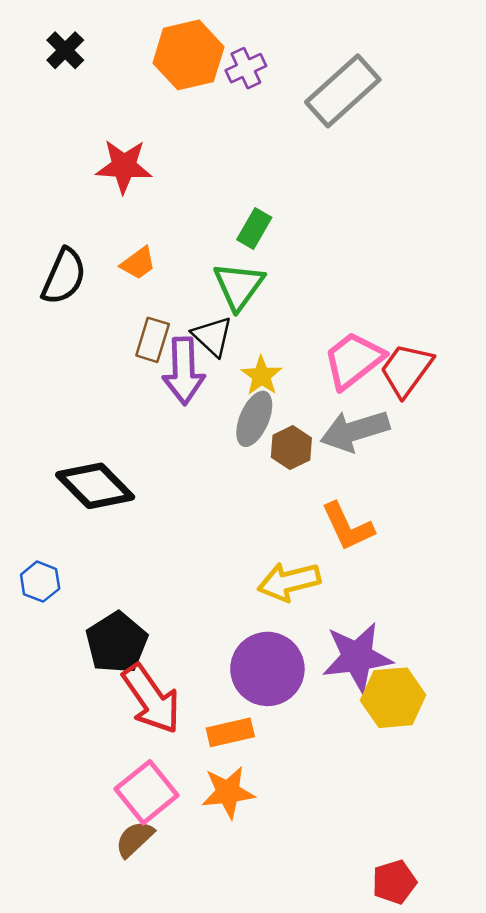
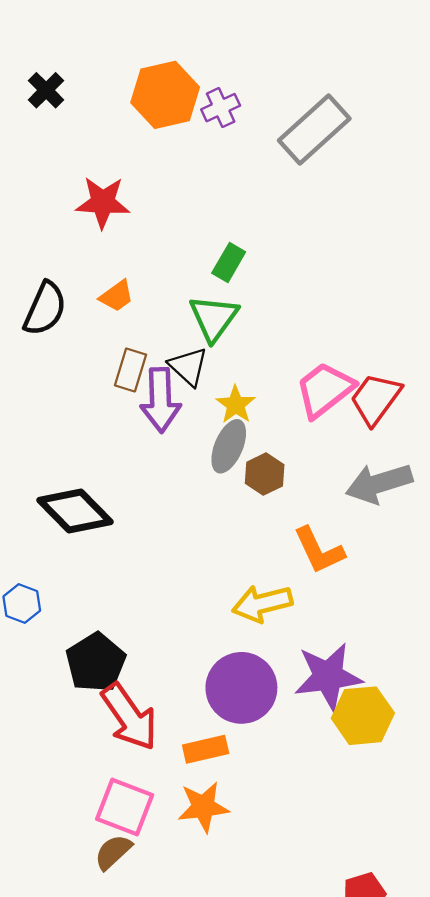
gray arrow: (355, 431) -> (379, 483), moved
pink square: (147, 792) -> (125, 807), turned -30

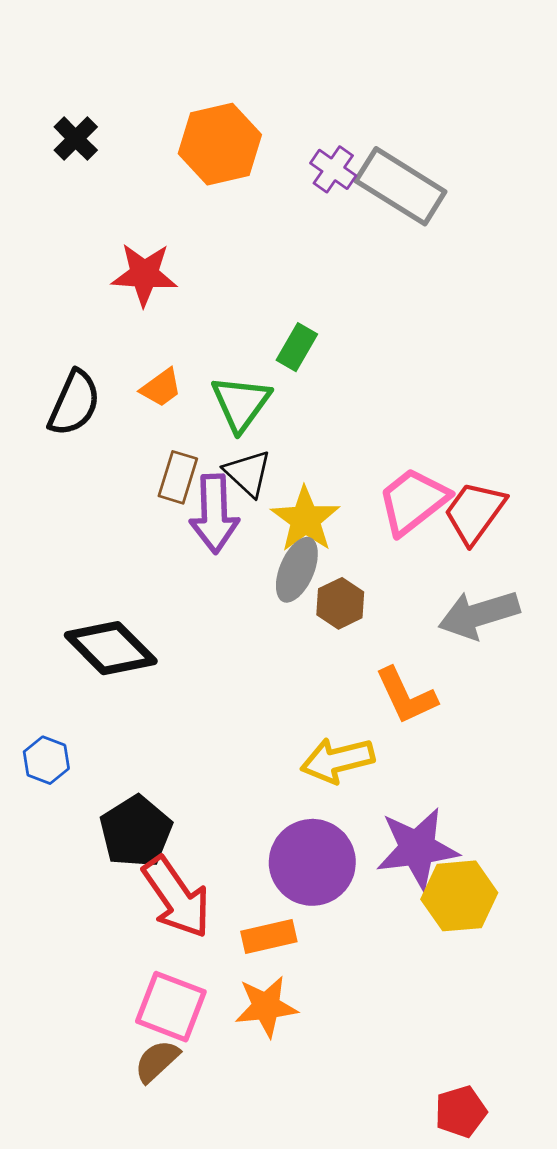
purple cross: (221, 108) -> (333, 169), moved, turned -30
gray rectangle: (314, 130) -> (400, 186), turned 74
green triangle: (214, 318) -> (241, 403), moved
yellow star: (236, 405) -> (305, 519), size x1.4

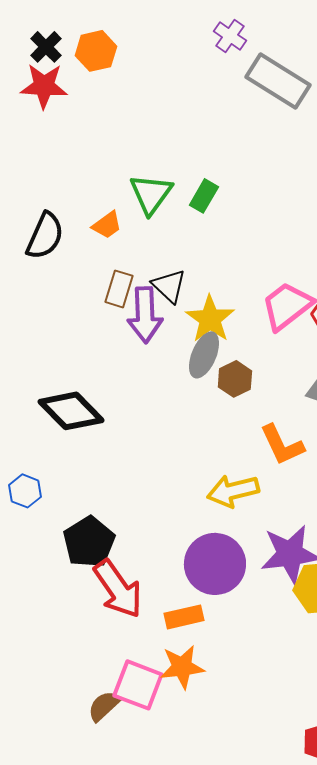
orange hexagon: (220, 144) -> (96, 51), moved, size x0.7
purple cross: (333, 169) -> (230, 36), moved
red star: (144, 274) -> (44, 86), moved
green triangle: (241, 403) -> (151, 194), moved
pink square: (171, 1007) -> (138, 685), moved

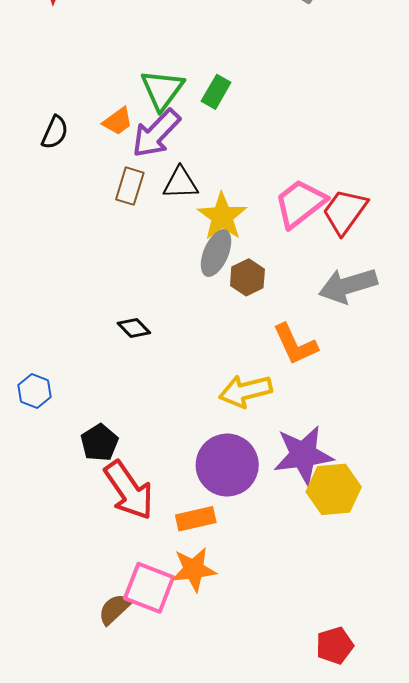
black semicircle: (45, 236) -> (55, 132), size x0.7
black triangle: (169, 286) -> (181, 183), turned -45
purple arrow: (145, 315) -> (156, 133), moved, turned 46
black diamond: (71, 411) -> (134, 328), moved, size x0.5
black pentagon: (89, 542) -> (99, 443), size x0.7

